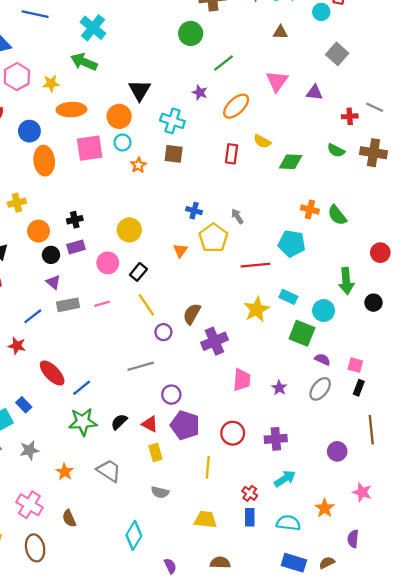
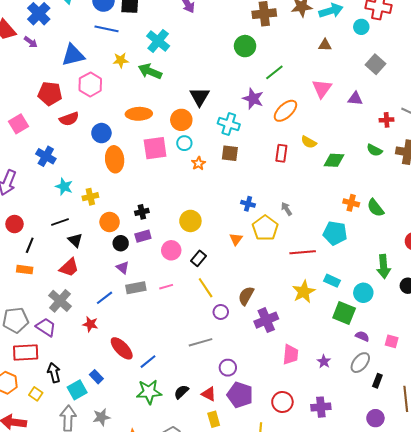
yellow star: (51, 83) -> (121, 60), moved
purple star: (200, 93) -> (253, 99), size x1.5
black rectangle: (359, 388) -> (377, 381), moved

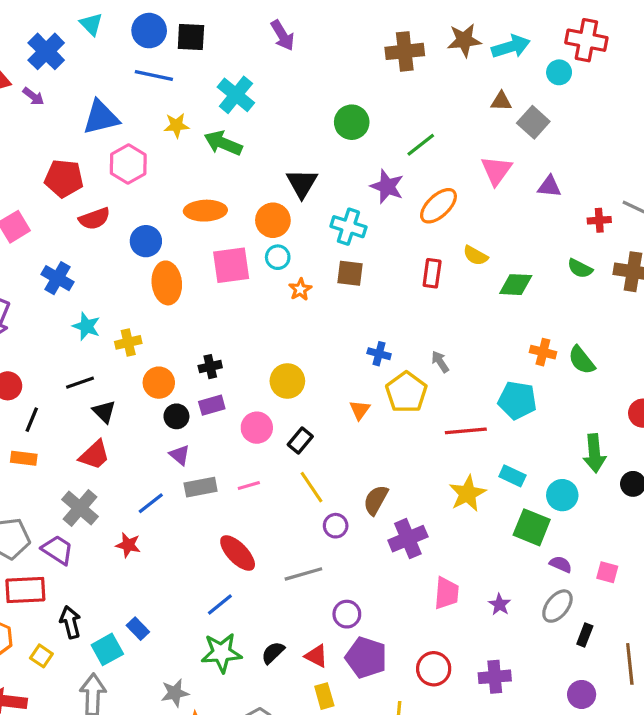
green circle: (245, 46) -> (352, 122), moved
gray square: (375, 64) -> (533, 122), moved
red ellipse: (122, 348) -> (238, 553), moved
gray star: (101, 417) -> (175, 693), moved

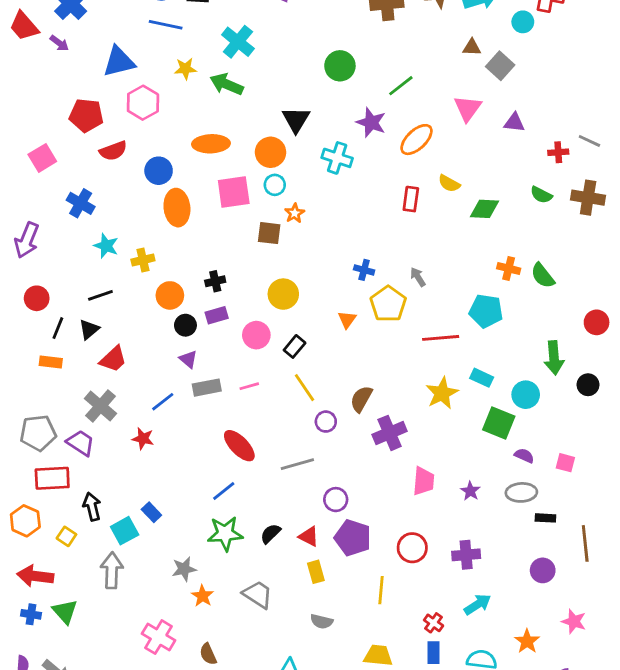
brown square: (350, 273) -> (269, 233), moved
black triangle: (104, 412) -> (89, 329), moved, turned 35
gray ellipse: (557, 606) -> (521, 492), turned 48
black rectangle: (585, 635) -> (545, 518), turned 72

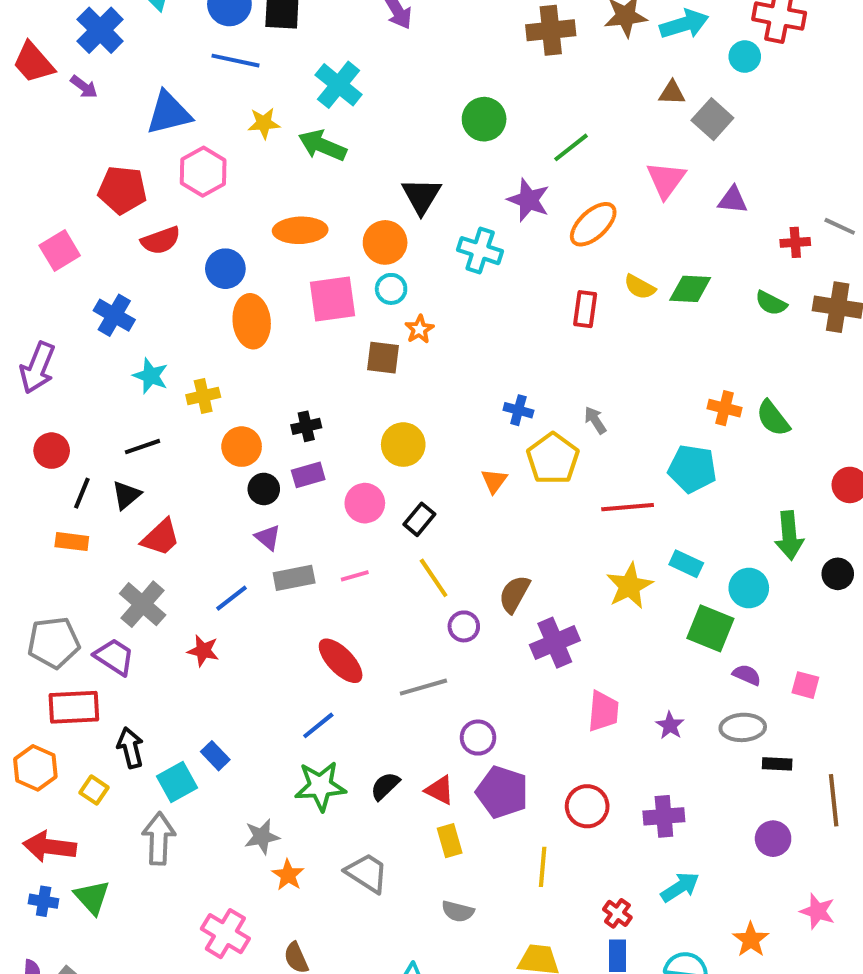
green diamond: (485, 209) -> (690, 289), moved

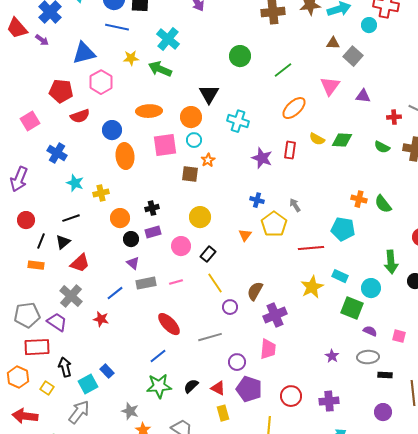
purple star: (529, 200) -> (262, 158), moved
pink trapezoid: (603, 711) -> (268, 349), moved
gray star: (262, 837) -> (130, 411), turned 30
gray arrow: (159, 839) -> (79, 412), turned 35

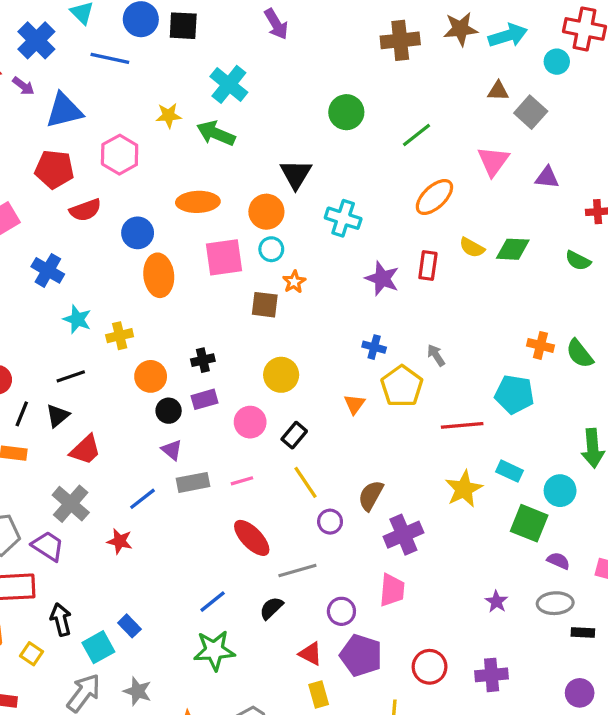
blue line: (117, 27) -> (110, 58), moved
blue triangle: (84, 53) -> (64, 111), moved
red ellipse: (169, 324) -> (252, 538), moved
black semicircle: (191, 386) -> (271, 608), moved
gray star: (130, 411) -> (138, 691), moved

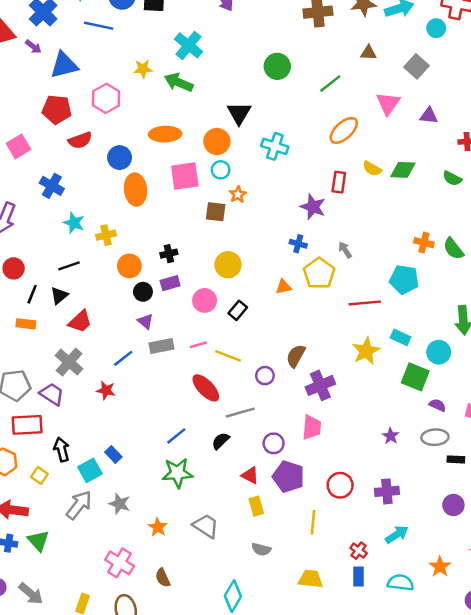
brown triangle: (498, 91) -> (368, 53), moved
purple star: (382, 279) -> (313, 207), moved
orange triangle: (355, 404) -> (283, 287), turned 42
yellow line: (306, 482) -> (228, 356), moved, turned -35

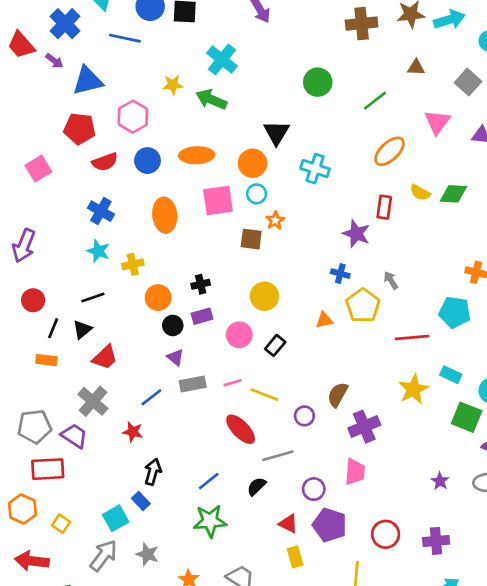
blue circle: (120, 158) -> (147, 161), moved
blue cross: (52, 186) -> (101, 211), moved
black arrow: (62, 450) -> (153, 472), moved, turned 30

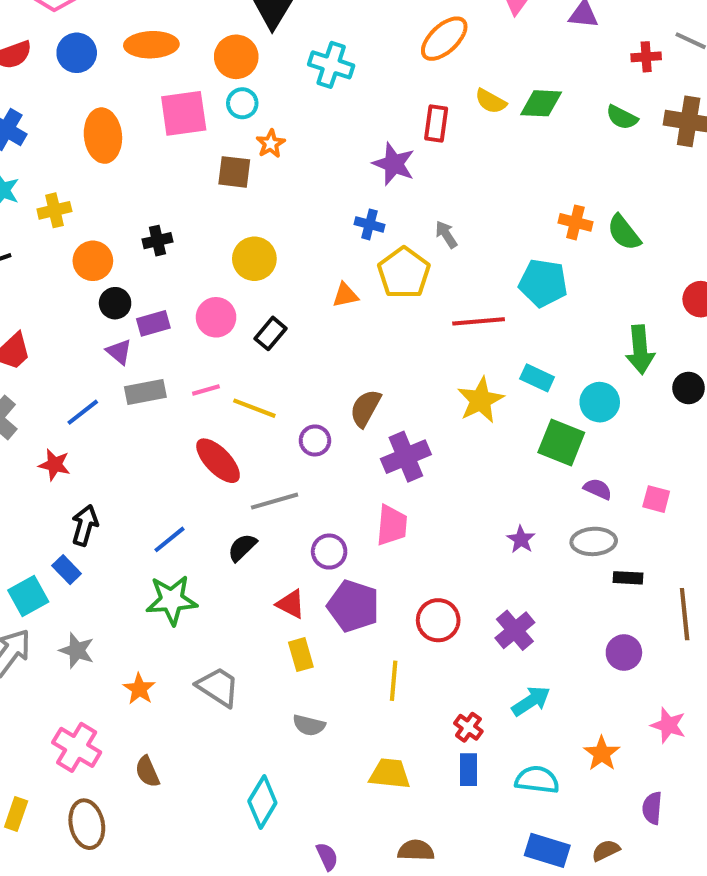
purple rectangle: (202, 316) -> (153, 323), moved
purple cross: (436, 541) -> (515, 630), turned -35

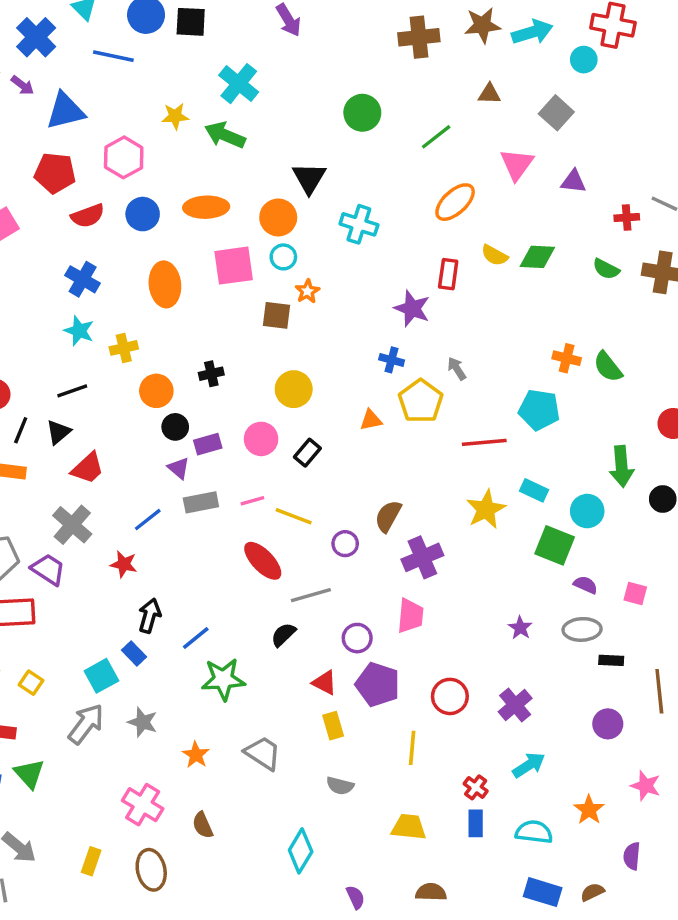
blue line: (170, 539) -> (196, 638), moved

